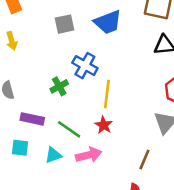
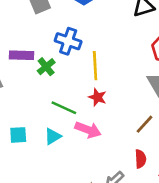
purple rectangle: (32, 119) -> (21, 55), moved
pink arrow: (89, 155) -> (88, 130), turned 45
brown line: (144, 159) -> (144, 124), turned 30

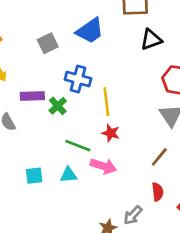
cyan triangle: (53, 136) -> (69, 175), turned 30

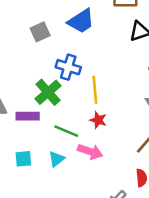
purple rectangle: (32, 96) -> (28, 116), moved
green cross: (58, 106) -> (48, 92), size x1.5
cyan triangle: (69, 175) -> (57, 159), turned -36

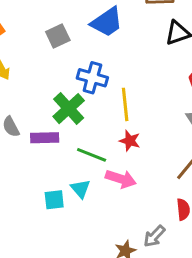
cyan square: (23, 159) -> (54, 200), moved
cyan triangle: (57, 159) -> (80, 189), turned -30

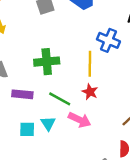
blue cross: (92, 78) -> (108, 40), moved
green cross: (69, 109) -> (47, 62), turned 30
purple rectangle: (45, 138) -> (22, 94), moved

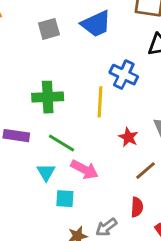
red star: (90, 92) -> (128, 137), moved
cyan square: (27, 129) -> (65, 199), moved

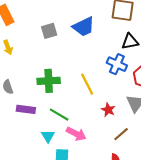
blue cross: (124, 75) -> (117, 64), moved
yellow line: (100, 102) -> (87, 84), turned -30

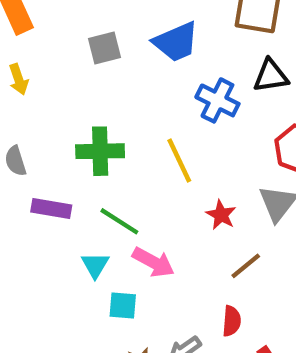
blue cross: (117, 64) -> (217, 100), moved

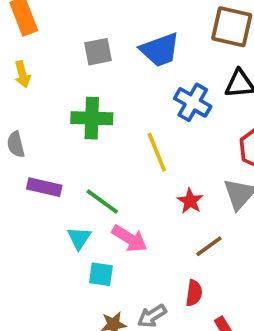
green cross: (100, 151) -> (92, 118), moved

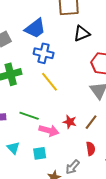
blue cross: (193, 102) -> (44, 53), moved
red star: (190, 201) -> (70, 122), moved
cyan triangle: (79, 238) -> (13, 148), moved

